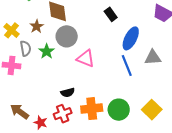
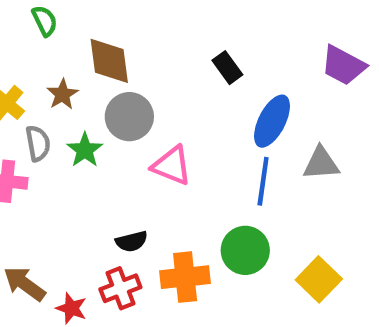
blue line: (127, 65) -> (263, 181), turned 30
green circle: (119, 110) -> (245, 250), moved

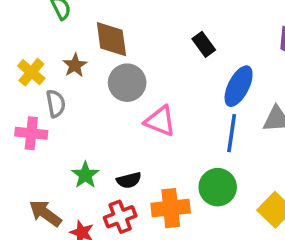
green star: (85, 150) -> (85, 175), moved

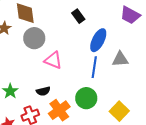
black semicircle: (129, 180) -> (43, 91), moved
orange cross: (171, 208) -> (59, 110), turned -30

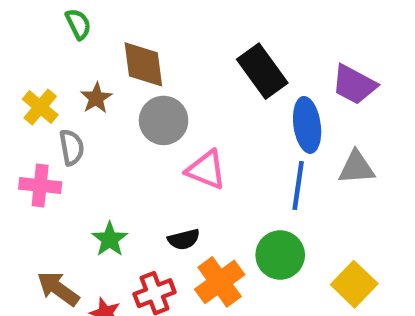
purple trapezoid: (130, 15) -> (354, 85), moved
black rectangle: (78, 16) -> (262, 71), size x1.6
blue ellipse: (98, 40) -> (307, 125), turned -35

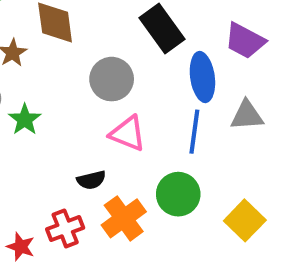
gray circle: (164, 120) -> (112, 79), moved
pink triangle: (206, 170) -> (128, 134), moved
green star: (110, 239) -> (25, 119), moved

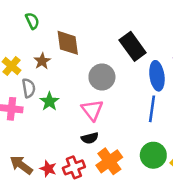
pink triangle: (128, 134) -> (92, 110), moved, turned 30
green circle: (178, 194) -> (153, 155), moved
red star: (21, 247) -> (48, 169), moved

